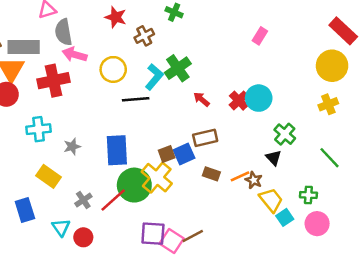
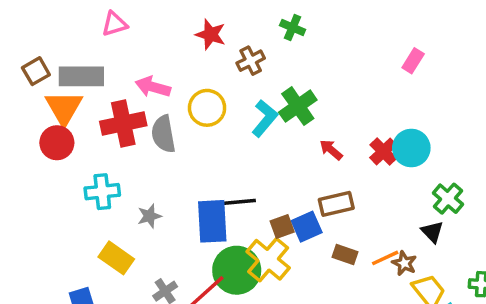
gray semicircle: (63, 32) -> (163, 134), moved
black line: (136, 99) -> (237, 202), moved

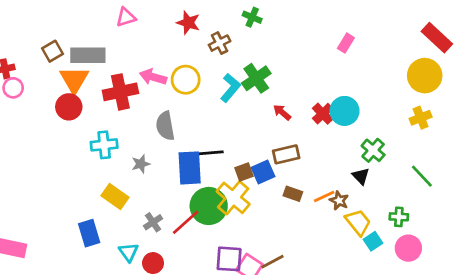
pink triangle: (114, 24) -> (126, 17), moved
pink arrow: (153, 87) -> (153, 77), moved
gray semicircle: (163, 134) -> (165, 126), moved

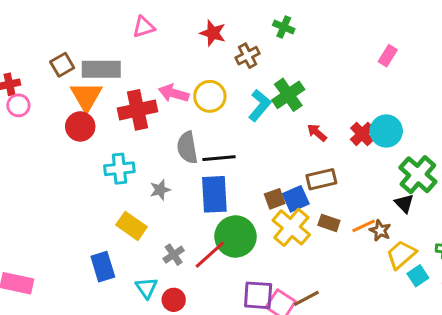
green cross: (373, 150) -> (418, 175), size x1.4
black line: (209, 153) -> (219, 158), moved
yellow cross: (233, 198) -> (291, 227), moved
yellow trapezoid: (358, 222) -> (401, 255), turned -92

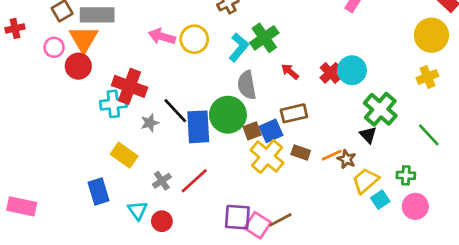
pink circle: (18, 105) -> (54, 47), moved
red cross: (138, 110) -> (130, 86), moved, turned 32
gray semicircle: (187, 148) -> (247, 85), moved
black line: (219, 158) -> (175, 111), moved, turned 52
green circle: (235, 237) -> (228, 115), moved

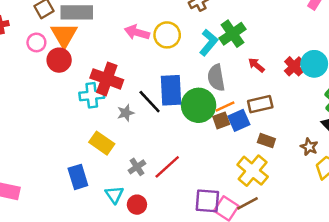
blue rectangle: (198, 127) -> (171, 90), moved
orange line: (332, 155) -> (225, 107), moved
yellow cross: (267, 156) -> (253, 171), moved

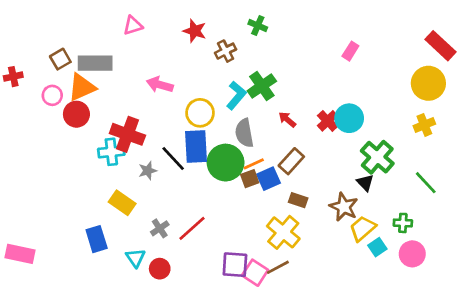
orange triangle: (64, 35) -> (82, 87), turned 36
yellow circle: (167, 35) -> (200, 113), moved
brown rectangle: (260, 104) -> (291, 161), turned -35
brown star: (309, 147) -> (344, 207), size x1.5

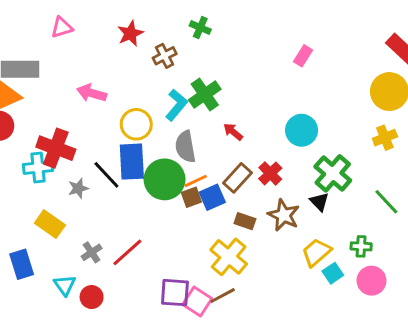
red star: (195, 31) -> (130, 33), turned 30
red cross: (328, 121) -> (270, 173), moved
brown star: (344, 207) -> (284, 215), moved

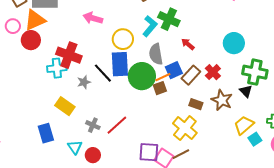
green cross: (205, 95) -> (169, 19), turned -30
green cross: (333, 173) -> (255, 72), turned -30
blue square: (212, 197) -> (174, 70), moved
gray cross: (92, 252) -> (93, 125), turned -32

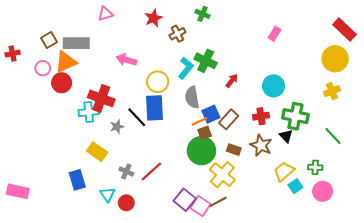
red arrow: (188, 44) -> (232, 81), moved, turned 88
red cross: (213, 72) -> (261, 116), moved, turned 35
green circle: (142, 76) -> (201, 151), moved
brown square: (160, 88) -> (205, 133), moved
purple square: (149, 152) -> (185, 200), turned 35

